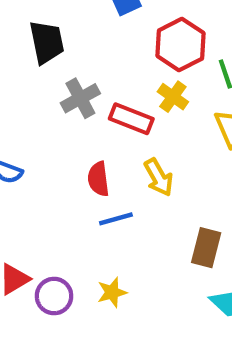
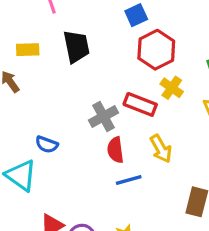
red hexagon: (180, 44) -> (156, 50), moved
gray cross: (80, 98) -> (104, 116), moved

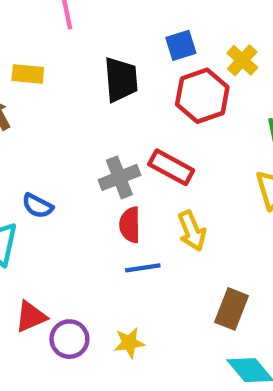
black trapezoid: (76, 47) -> (121, 80), moved
yellow cross: (172, 88) -> (242, 60), moved

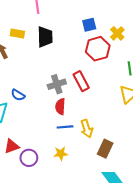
black trapezoid: (121, 80) -> (45, 37), moved
red rectangle: (171, 167) -> (81, 81), turned 30
yellow arrow: (192, 231) -> (87, 129), moved
yellow star: (129, 343) -> (61, 153), moved

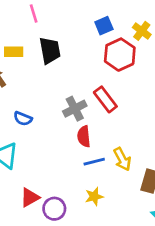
blue semicircle: (18, 95) -> (23, 119), moved

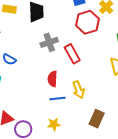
gray cross: (75, 109) -> (49, 42), moved
yellow arrow: (122, 159) -> (79, 90), moved

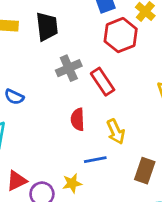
blue line: (57, 99) -> (95, 160), moved
yellow star: (54, 124) -> (72, 183), moved

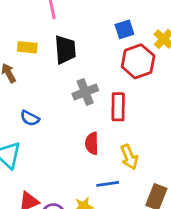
red rectangle: (103, 82) -> (118, 107), turned 32

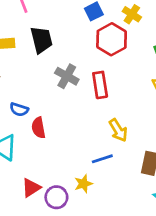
gray cross: (85, 92) -> (67, 76), turned -30
red semicircle: (92, 143) -> (38, 128), moved

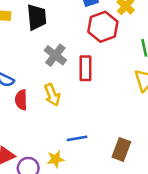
yellow arrow: (118, 130) -> (52, 95), moved

